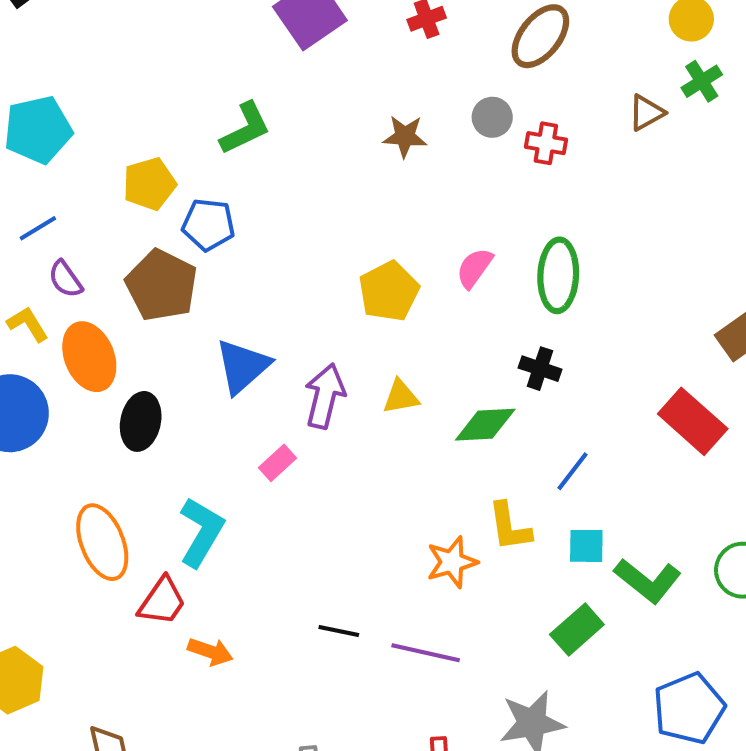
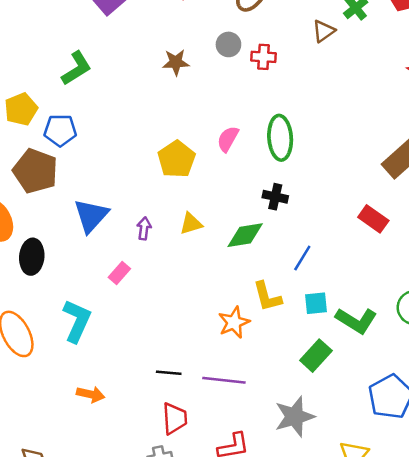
purple arrow: (325, 396) -> (144, 228), size x0.6
red rectangle: (693, 421) -> (373, 219), size x0.7
red trapezoid: (162, 601) -> (175, 418), moved, turned -32

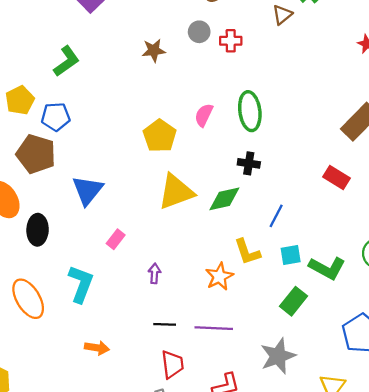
yellow triangle: (191, 224) -> (176, 192), size x1.8
purple arrow: (144, 228) -> (154, 273), moved

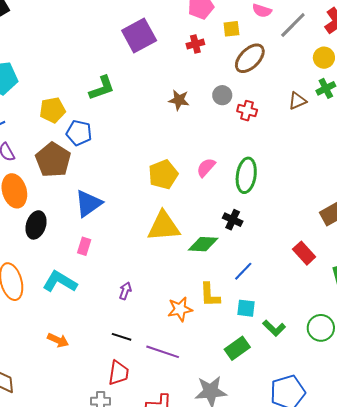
pink rectangle: (116, 239) -> (84, 246), moved, turned -36
green L-shape: (327, 268) -> (274, 328), size x0.7
cyan L-shape: (81, 284) -> (60, 282), turned -96

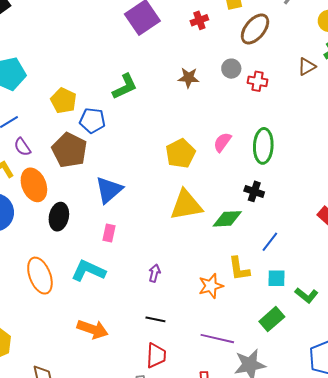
green L-shape: (102, 88) -> (125, 87), moved
yellow pentagon: (52, 110) -> (64, 101), turned -30
orange arrow: (58, 340) -> (93, 329), size x1.4
purple line: (163, 352) -> (217, 339), moved

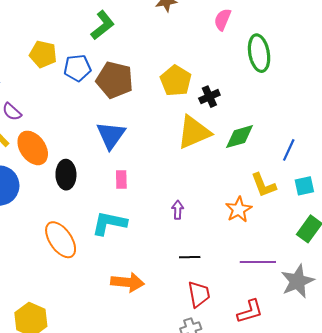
pink semicircle: (222, 142) -> (222, 20), moved
brown pentagon: (69, 150) -> (115, 80), moved
black cross: (254, 191) -> (209, 97), moved, turned -30

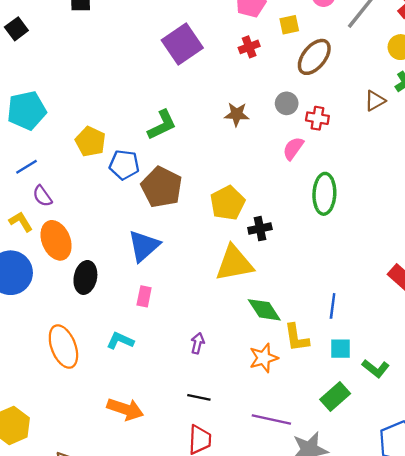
green diamond: (240, 137) -> (264, 310), moved, turned 60
blue line: (289, 150) -> (333, 306), turned -30
cyan L-shape: (109, 223) -> (120, 341), size x0.7

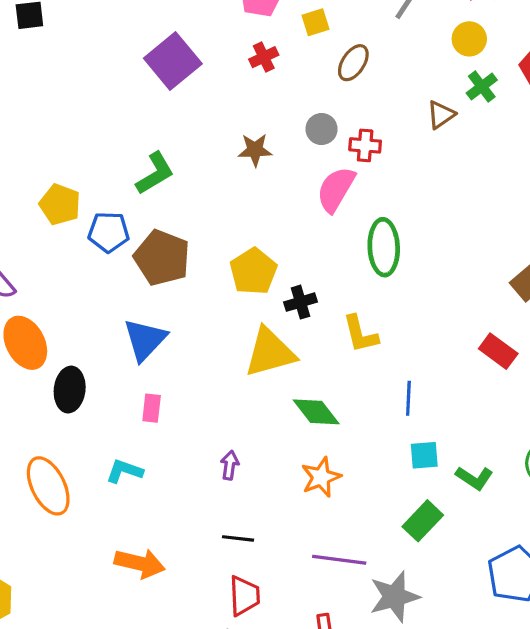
brown ellipse: (314, 57) -> (353, 63), size x0.7
pink semicircle: (293, 148) -> (336, 189), size x1.4
yellow L-shape: (297, 338) -> (360, 334), moved

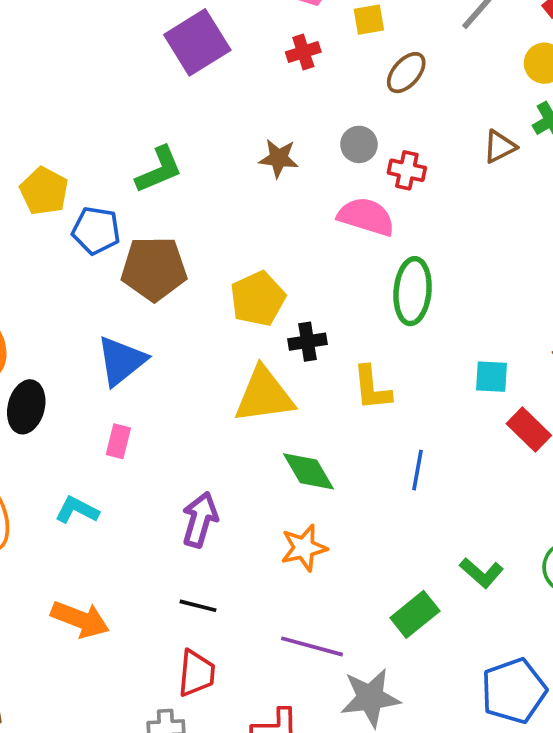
pink semicircle: (336, 189) -> (366, 217), turned 69
brown pentagon: (162, 258) -> (154, 269), turned -30
cyan square: (424, 455) -> (491, 377), moved
purple arrow: (230, 465) -> (200, 520), size x1.6

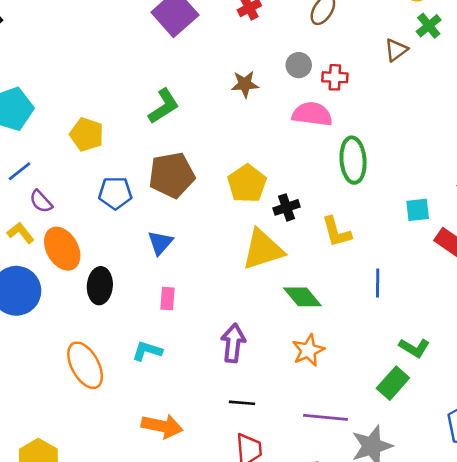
blue pentagon: (96, 230) -> (115, 193), moved
blue triangle: (121, 361) -> (160, 243), size x0.7
green L-shape: (481, 573) -> (414, 348), moved

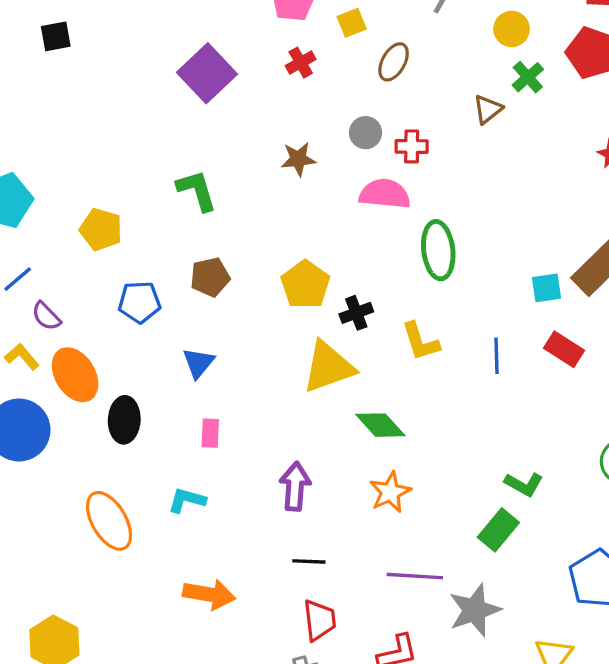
green L-shape: (164, 106) -> (197, 190), turned -72
brown pentagon: (172, 175) -> (210, 277), size x0.7
cyan square: (418, 210) -> (546, 288), moved
blue line: (378, 283) -> (497, 356), moved

